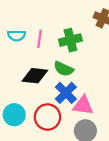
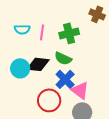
pink triangle: (83, 106) -> (80, 90), turned 30
cyan circle: (14, 115) -> (20, 68), moved

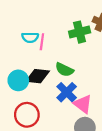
cyan semicircle: (22, 29) -> (30, 37), moved
green cross: (69, 33) -> (80, 32), moved
red circle: (49, 100) -> (27, 115), moved

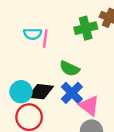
black diamond: (38, 76) -> (41, 92), moved
cyan circle: (18, 80) -> (21, 92), moved

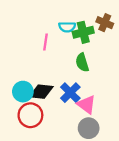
cyan semicircle: (33, 34) -> (67, 27), moved
green semicircle: (70, 69) -> (82, 62), moved, turned 48

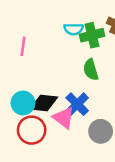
pink line: (46, 42) -> (23, 46), moved
pink triangle: (86, 104) -> (64, 118), moved
gray circle: (89, 128) -> (101, 131), moved

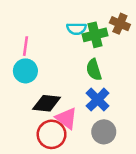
cyan circle: (23, 103) -> (25, 71), moved
blue cross: (77, 104) -> (98, 100), moved
red circle: (32, 130) -> (52, 134), moved

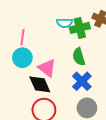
black diamond: (47, 103) -> (40, 84), turned 60
pink triangle: (66, 118) -> (47, 68), moved

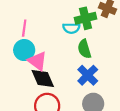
cyan semicircle: (64, 23) -> (71, 28), moved
pink triangle: (47, 68) -> (37, 61), moved

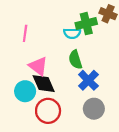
green semicircle: (84, 49) -> (75, 60), moved
cyan circle: (24, 50) -> (25, 91), moved

